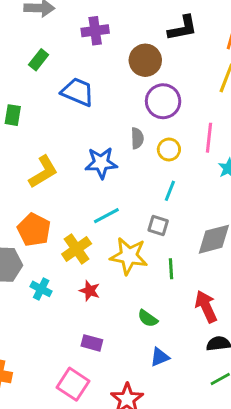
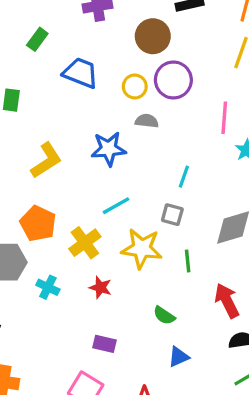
gray semicircle: (137, 138) -> (147, 121), turned -80
yellow circle: (169, 149) -> (135, 86), moved

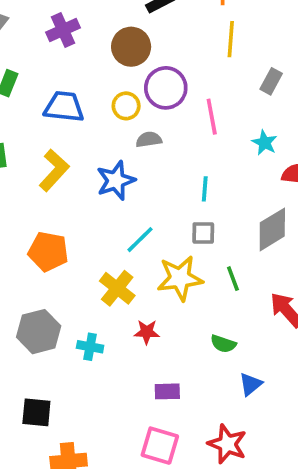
pink line: (224, 118) -> (212, 117), moved
yellow L-shape: (46, 160) -> (54, 170), moved
orange pentagon: (38, 223) -> (48, 252), moved

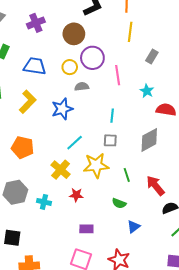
green line: (233, 279) -> (127, 175), moved

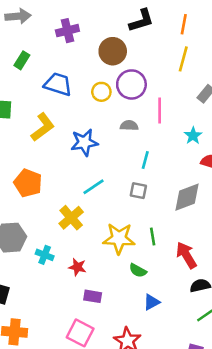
gray semicircle: (82, 87) -> (129, 126), moved
yellow star: (96, 165) -> (119, 238), moved
red star: (76, 195) -> (77, 267), moved

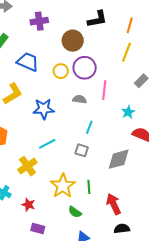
yellow star: (119, 238) -> (63, 186), turned 30

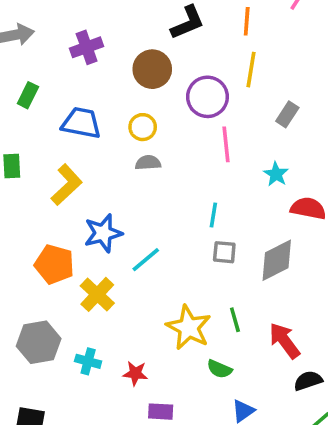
purple circle: (85, 68) -> (207, 97), moved
gray semicircle: (80, 99) -> (148, 163), moved
blue star: (44, 109) -> (103, 233), moved
gray square: (82, 150) -> (224, 252), moved
yellow cross: (27, 166) -> (97, 294), moved

